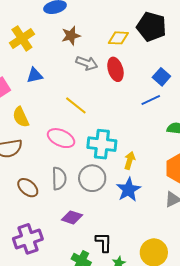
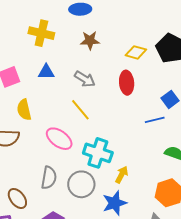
yellow cross: (22, 38) -> (41, 33), turned 35
gray arrow: (87, 63) -> (85, 79), moved
brown ellipse: (28, 188) -> (17, 198), moved

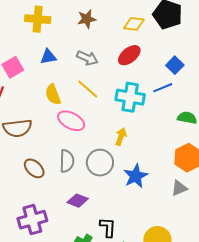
red ellipse: (127, 83) -> (129, 55), turned 65
yellow semicircle: (24, 110) -> (53, 95), moved
cyan cross: (98, 153) -> (130, 97), moved
yellow arrow: (122, 175) -> (121, 137), moved
brown ellipse: (17, 198) -> (34, 168), moved

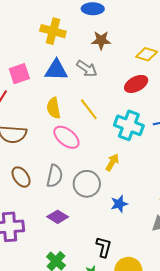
blue triangle: (48, 57) -> (56, 70), size x1.4
gray arrow: (87, 58) -> (87, 69), moved
blue star: (136, 176) -> (119, 204), size x0.7
black L-shape: (108, 227) -> (104, 247), moved

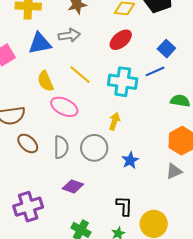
gray arrow: (87, 69) -> (69, 35), turned -30
brown ellipse: (21, 177) -> (28, 143), moved

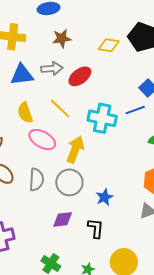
red ellipse: (121, 40) -> (80, 76), moved
yellow arrow: (114, 121) -> (75, 149), moved, size x1.5
purple diamond: (73, 186) -> (63, 219), moved, turned -30
black L-shape: (124, 206) -> (96, 228), moved

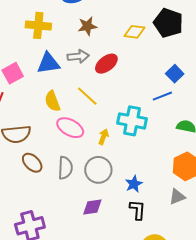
cyan cross: (102, 118) -> (132, 121), moved
yellow arrow: (75, 149) -> (103, 137), size x0.6
black L-shape: (96, 228) -> (138, 210), moved

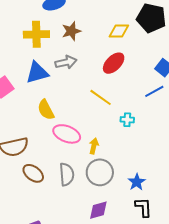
yellow cross: (38, 25) -> (36, 34), moved
red ellipse: (106, 64) -> (114, 63), moved
yellow line: (87, 96) -> (101, 97), moved
cyan cross: (132, 121) -> (127, 120), size x0.5
yellow arrow: (103, 137) -> (94, 146), moved

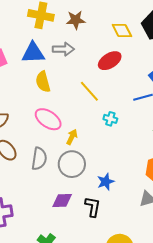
yellow diamond: (119, 31) -> (122, 30), turned 50
yellow semicircle: (46, 110) -> (43, 82), moved
black L-shape: (143, 207) -> (93, 207), moved

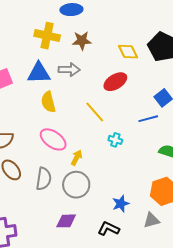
blue star: (106, 182) -> (121, 204), moved
black L-shape: (93, 207) -> (109, 229), moved, turned -75

